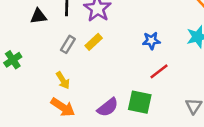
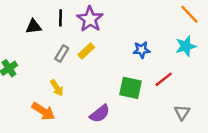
red line: (159, 71) -> (164, 79), moved
green square: (140, 102) -> (130, 88), moved
orange arrow: (63, 107) -> (43, 111), moved

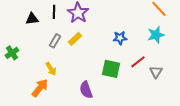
orange arrow: (43, 111) -> (40, 88), turned -84
gray triangle: (182, 112) -> (156, 72), moved
purple semicircle: (100, 114) -> (86, 90), turned 108

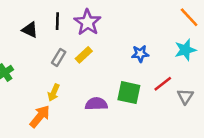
black triangle: (32, 19) -> (30, 30), turned 32
yellow arrow: (51, 69) -> (54, 93), turned 56
purple semicircle: (86, 90) -> (96, 104), moved, turned 108

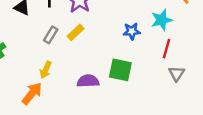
cyan star: (185, 50) -> (162, 20), moved
red line: (163, 84) -> (167, 49), moved, turned -36

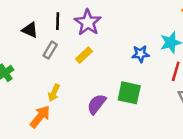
gray rectangle: (51, 35) -> (50, 50), moved
purple semicircle: (88, 81) -> (97, 104), turned -50

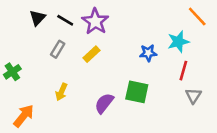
black line: (58, 21) -> (65, 20), turned -60
black triangle: (30, 30) -> (37, 18), moved, turned 48
orange arrow: (40, 117) -> (24, 116), moved

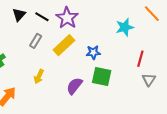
cyan star: (178, 42) -> (125, 27), moved
blue star: (148, 53) -> (93, 52), moved
yellow rectangle: (92, 54) -> (64, 45), size x1.5

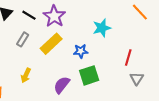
cyan star: (125, 27) -> (102, 28), moved
green square: (102, 76) -> (89, 75), turned -30

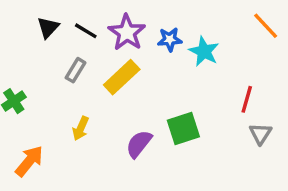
cyan star: (102, 28) -> (204, 51), turned -30
blue star: (81, 51) -> (170, 39), moved

